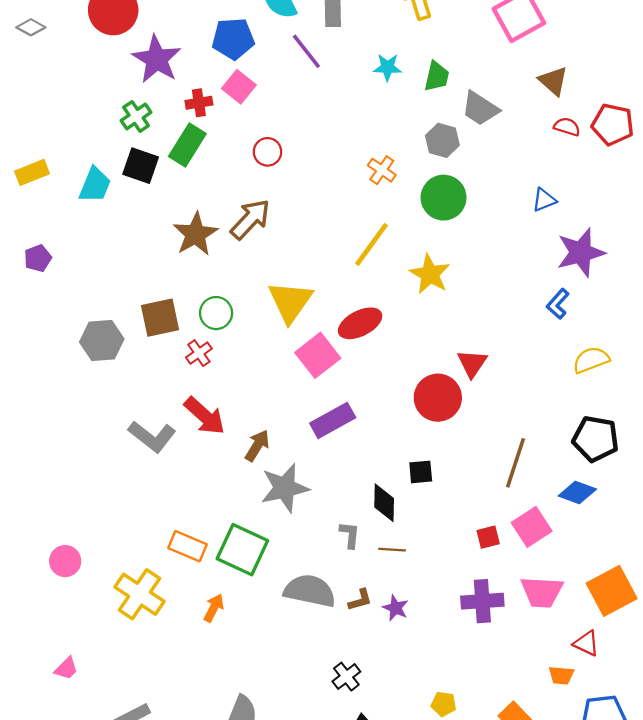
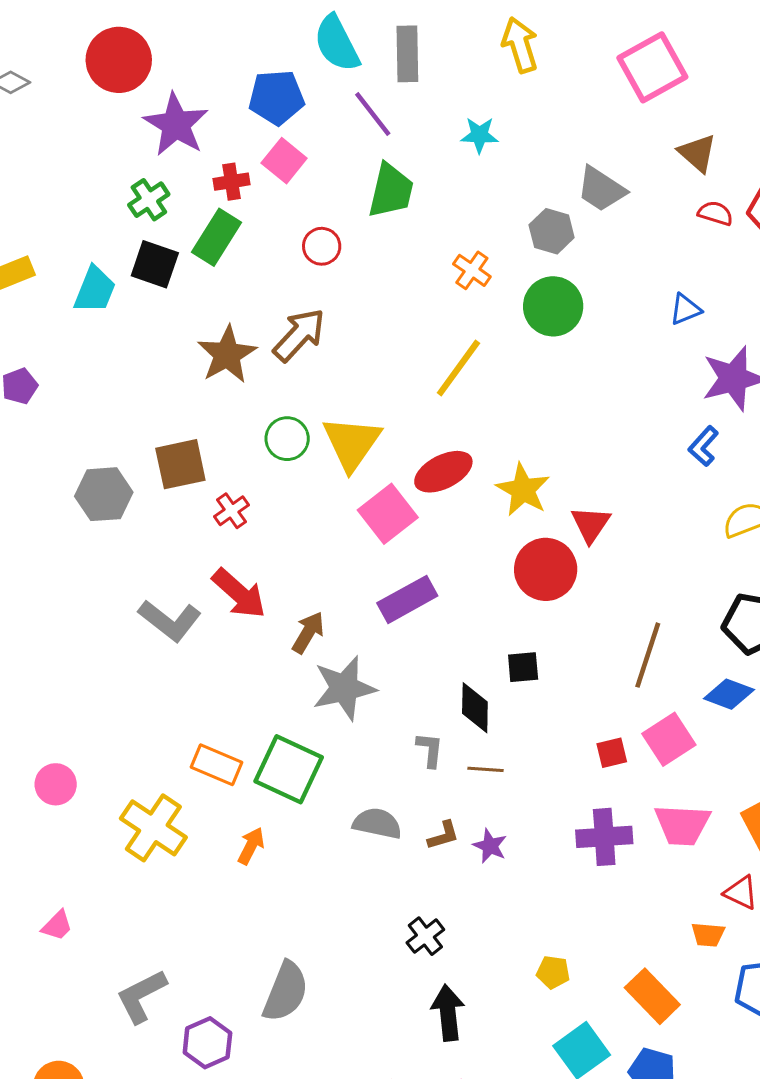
green trapezoid: (437, 76) -> (391, 191), moved, size x1.4
yellow star: (430, 274) -> (523, 490), moved
green circle: (216, 313) -> (287, 439), moved
gray semicircle: (310, 591) -> (377, 823), size x0.7

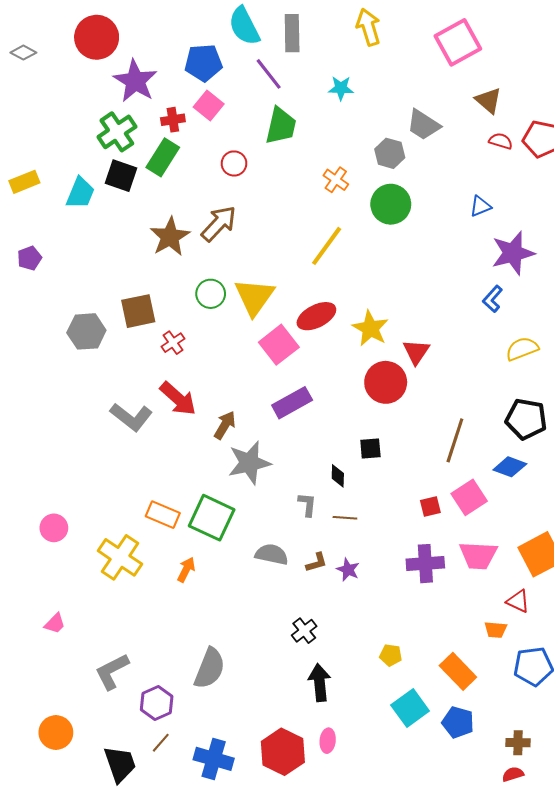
green cross: (149, 200) -> (117, 132), size x1.4
black diamond: (475, 708) -> (338, 476), size x0.7

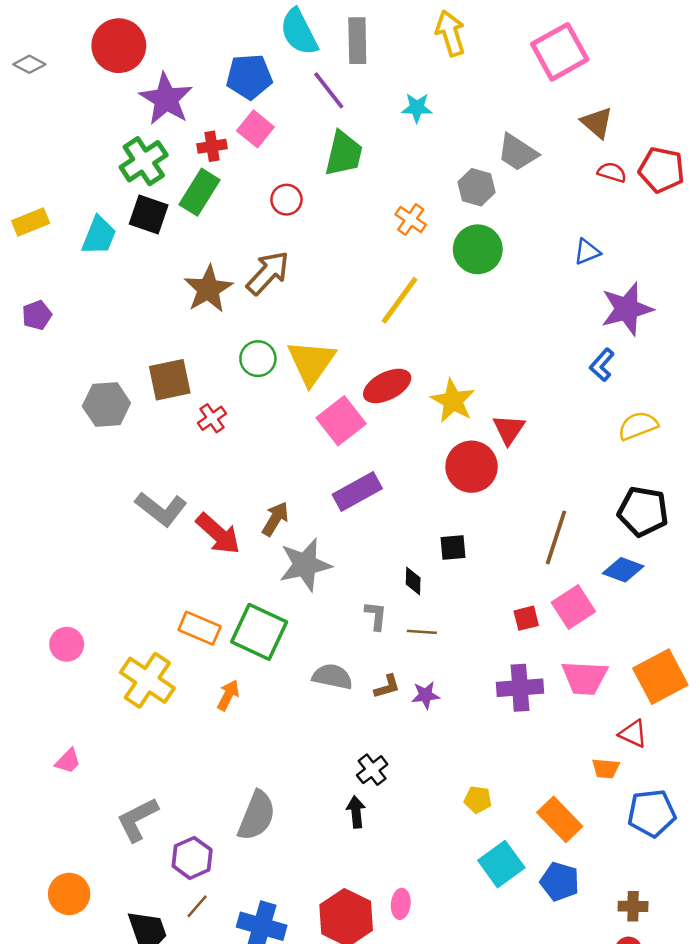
red arrow: (178, 399) -> (218, 534), moved
purple star: (348, 570) -> (426, 695), turned -30
black arrow: (320, 683) -> (356, 812), moved, size x0.7

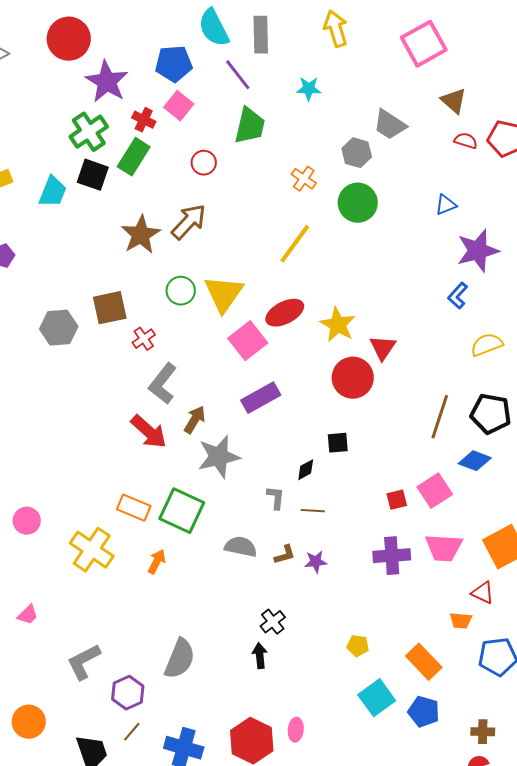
red cross: (212, 146) -> (144, 120), turned 35
gray L-shape: (161, 509) -> (163, 384), moved, turned 90
brown line: (556, 537) -> (440, 417), moved
black diamond: (413, 581) -> (306, 470), turned 60

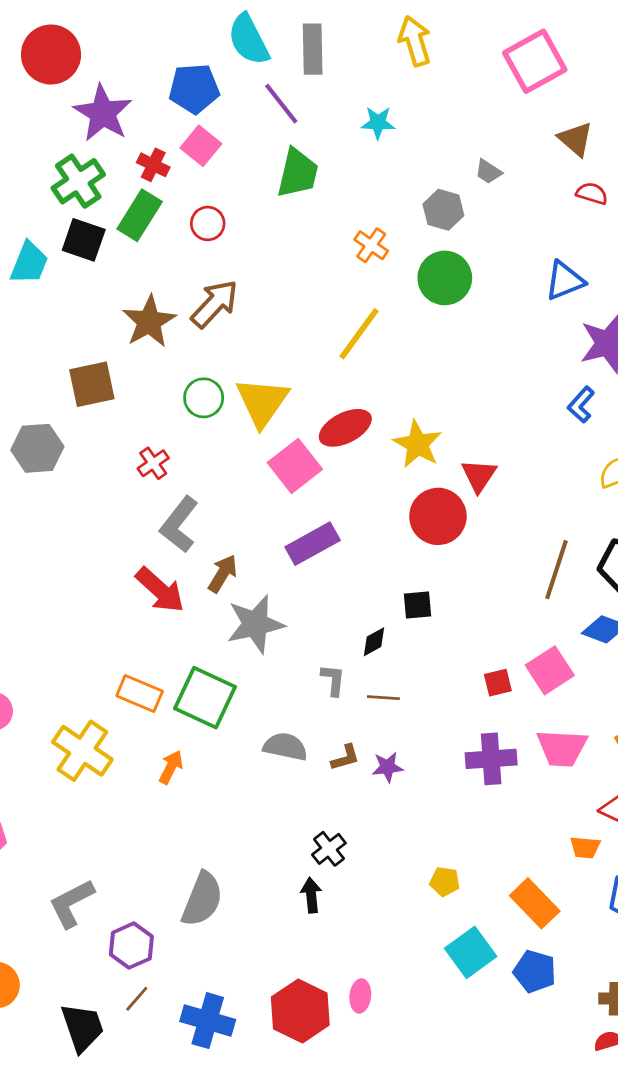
gray trapezoid: (390, 125) -> (488, 172), size x0.6
red circle: (204, 163) -> (208, 223), moved
blue triangle: (446, 205) -> (565, 281), size x1.4
brown square: (110, 308) -> (92, 384), moved

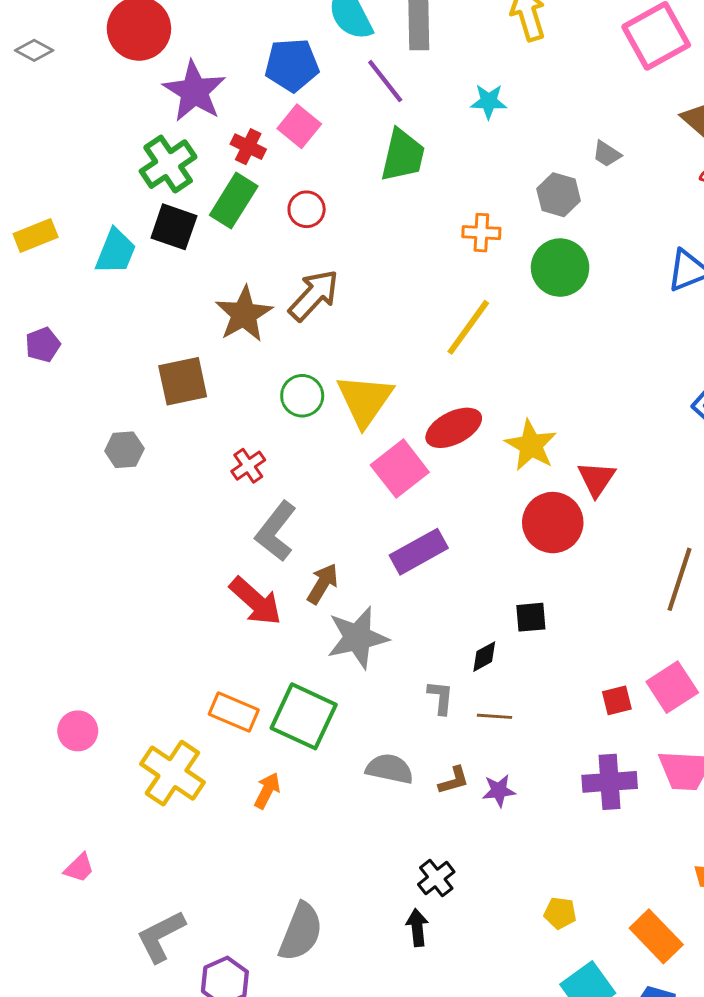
orange cross: (371, 245) -> (481, 233), turned -32
gray hexagon: (37, 448) -> (124, 450), size x0.7

